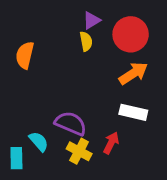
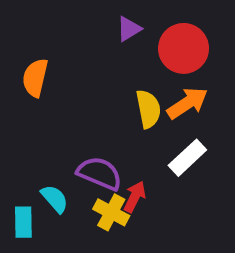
yellow semicircle: (86, 41) -> (148, 109), moved, size x1.4
white rectangle: (133, 112) -> (187, 158), turned -56
red arrow: (111, 143) -> (135, 197), moved

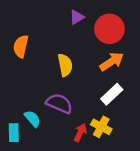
yellow semicircle: (148, 109) -> (65, 65), moved
red arrow: (135, 197) -> (80, 133), moved
yellow cross: (111, 212) -> (101, 127), moved

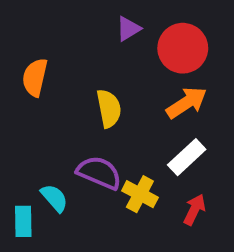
yellow cross: (101, 127) -> (140, 194), moved
red arrow: (80, 133) -> (194, 210), moved

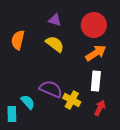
purple triangle: (128, 29) -> (55, 20), moved, turned 48
yellow semicircle: (109, 108) -> (55, 44), moved, turned -42
white rectangle: (187, 157) -> (96, 81), turned -42

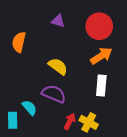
yellow semicircle: (55, 44) -> (58, 66), moved
yellow cross: (72, 100) -> (89, 122), moved
red arrow: (100, 108) -> (70, 121), moved

